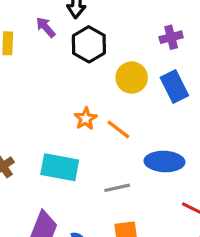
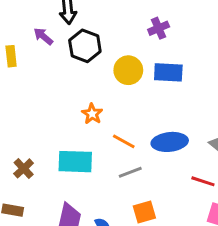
blue rectangle: (174, 86) -> (168, 72), turned -52
orange line: (118, 129) -> (124, 141), moved

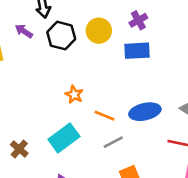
purple cross: (159, 28) -> (138, 20), moved
yellow circle: (128, 70) -> (99, 31), moved
cyan rectangle: (75, 162) -> (64, 138), turned -32

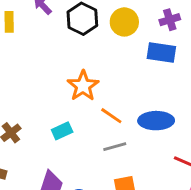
orange star: (74, 94) -> (83, 86), size x1.5
cyan rectangle: (64, 138) -> (62, 131), size x0.6

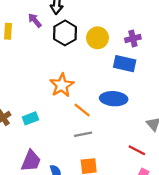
blue ellipse: (156, 121) -> (114, 99), moved
cyan rectangle: (62, 131) -> (30, 118), moved

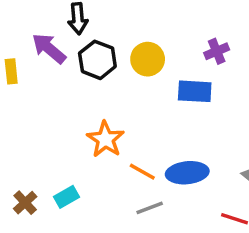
purple arrow: (35, 20) -> (49, 48), size x1.5
purple cross: (133, 39) -> (217, 51), moved
blue ellipse: (114, 99) -> (187, 173), moved

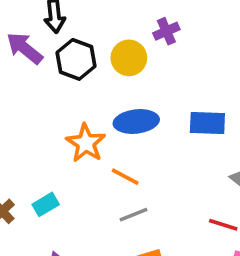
purple cross: (217, 51) -> (166, 31), moved
blue rectangle: (195, 91) -> (207, 123), moved
blue ellipse: (187, 173) -> (136, 121), moved

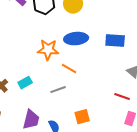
orange star: (86, 143) -> (48, 50), turned -30
gray line: (134, 215) -> (58, 90), moved

